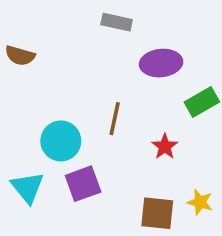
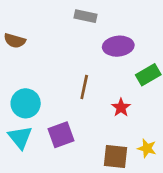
cyan circle: (61, 141) -> (26, 103), moved

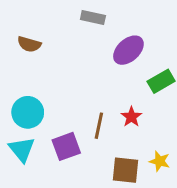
brown semicircle: (15, 41) -> (29, 44), moved
purple ellipse: (118, 46) -> (128, 50), turned -36
brown line: (84, 87) -> (99, 126), moved

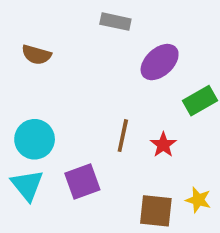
brown line: (99, 126) -> (123, 136), moved

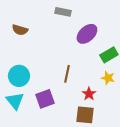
red star: (163, 145) -> (89, 94), moved
yellow star: (198, 200) -> (108, 78), moved

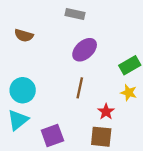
purple ellipse: (87, 34) -> (85, 50), moved
purple square: (45, 99) -> (52, 135), moved
cyan triangle: (15, 101) -> (18, 120), turned 30

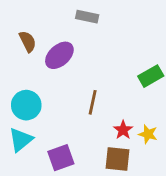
brown semicircle: (24, 35) -> (28, 41), turned -132
purple ellipse: (85, 50) -> (59, 55), moved
yellow star: (129, 93) -> (148, 134), moved

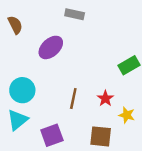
brown semicircle: (28, 41) -> (15, 25), moved
brown line: (93, 102) -> (73, 98), moved
red star: (123, 130) -> (105, 98), moved

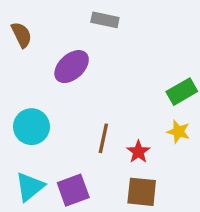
red star: (105, 98) -> (138, 152), moved
yellow star: (127, 115) -> (178, 132), moved
cyan triangle: (18, 120) -> (30, 187), moved

